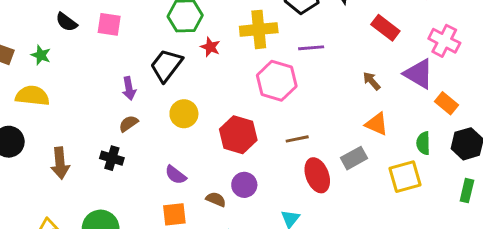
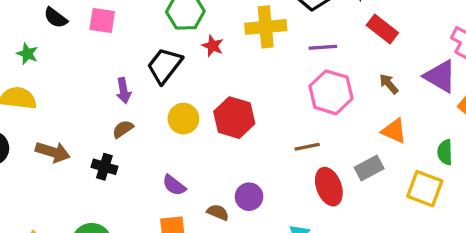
red rectangle: (385, 28) -> (382, 29), moved
pink hexagon: (277, 81) -> (331, 92), moved
red hexagon: (238, 135) -> (234, 118), moved
brown arrow: (60, 163) -> (53, 152), moved, turned -68
yellow square: (405, 177) -> (425, 189), turned 36

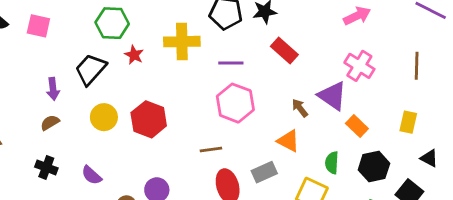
brown arrow: (389, 84) -> (300, 108), moved
black cross: (104, 167) -> (46, 167), moved

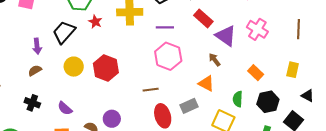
purple triangle: (332, 96) -> (226, 36), moved

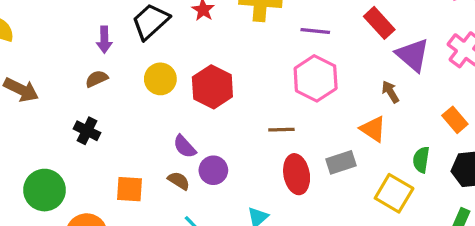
purple semicircle: (65, 108) -> (185, 147), moved

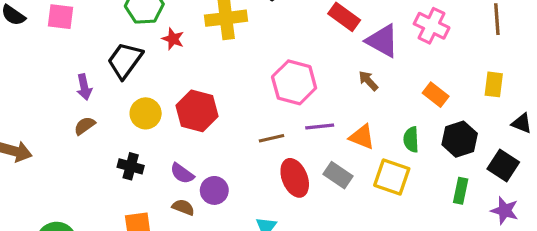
purple line: (315, 31) -> (320, 126), moved
orange triangle: (373, 129) -> (362, 137), moved
black cross: (87, 131) -> (131, 166), moved
gray rectangle: (341, 162) -> (338, 175), moved, turned 64

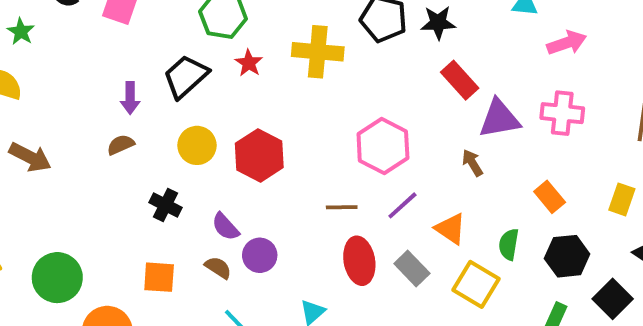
pink cross: (432, 26) -> (562, 113), turned -32
purple triangle: (382, 41) -> (499, 119), turned -51
purple line: (320, 126) -> (402, 205), turned -48

